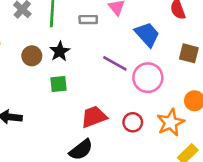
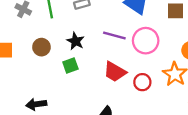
black star: (60, 51) -> (76, 41), moved
red trapezoid: (94, 117) -> (115, 72), moved, turned -115

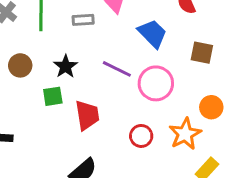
red trapezoid: (115, 72) -> (87, 115), moved, turned -140

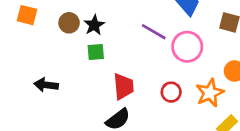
black star: (66, 66) -> (94, 25), moved
red trapezoid: (87, 115) -> (124, 86), moved

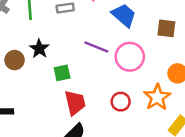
brown circle: (69, 23) -> (15, 60), moved
green square: (96, 52) -> (62, 73), moved

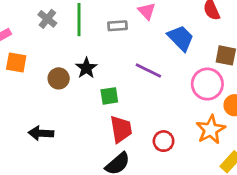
pink circle: (130, 57) -> (207, 84), moved
red circle: (121, 102) -> (164, 141), moved

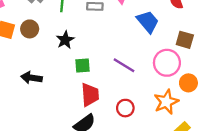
purple line: (148, 70) -> (124, 65), moved
brown circle: (59, 78) -> (30, 29), moved
black arrow: (41, 133) -> (31, 78), moved

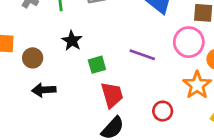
brown circle: (30, 29) -> (33, 58), moved
red circle: (125, 108) -> (163, 111), moved

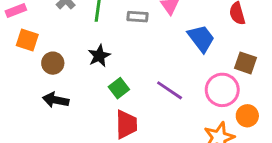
green square: (97, 65) -> (119, 88), turned -36

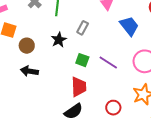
gray rectangle: (137, 17) -> (83, 28), moved, turned -64
green square: (119, 88) -> (82, 60), moved, turned -32

